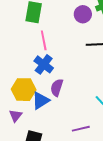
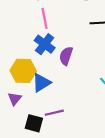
purple semicircle: (57, 88) -> (66, 56), moved
purple line: (81, 129) -> (54, 113), moved

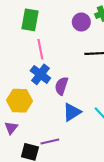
blue triangle: (41, 83) -> (72, 112), moved

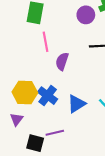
blue cross: (40, 74) -> (48, 96), moved
purple semicircle: (61, 86) -> (62, 61), moved

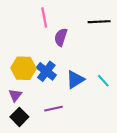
black square: (35, 143) -> (19, 117), moved, turned 30

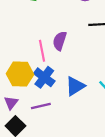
pink line: (44, 18) -> (42, 51), moved
purple line: (54, 109) -> (41, 106), moved

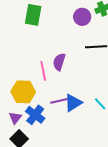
blue cross: (44, 77) -> (35, 115), moved
purple line: (41, 106) -> (59, 101), moved

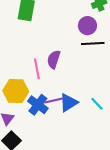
purple circle: (82, 17) -> (87, 26), moved
blue cross: (35, 115) -> (38, 105), moved

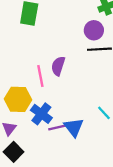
purple line: (54, 101) -> (58, 127), moved
blue triangle: (68, 103) -> (74, 127), moved, turned -36

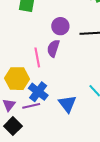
purple circle: (94, 30) -> (60, 26), moved
purple line: (58, 127) -> (31, 106), moved

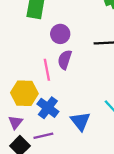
purple circle: (60, 26) -> (60, 34), moved
purple line: (31, 106) -> (43, 136), moved

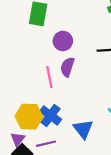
yellow hexagon: (24, 93) -> (29, 117), moved
purple triangle: (15, 122) -> (18, 139), moved

